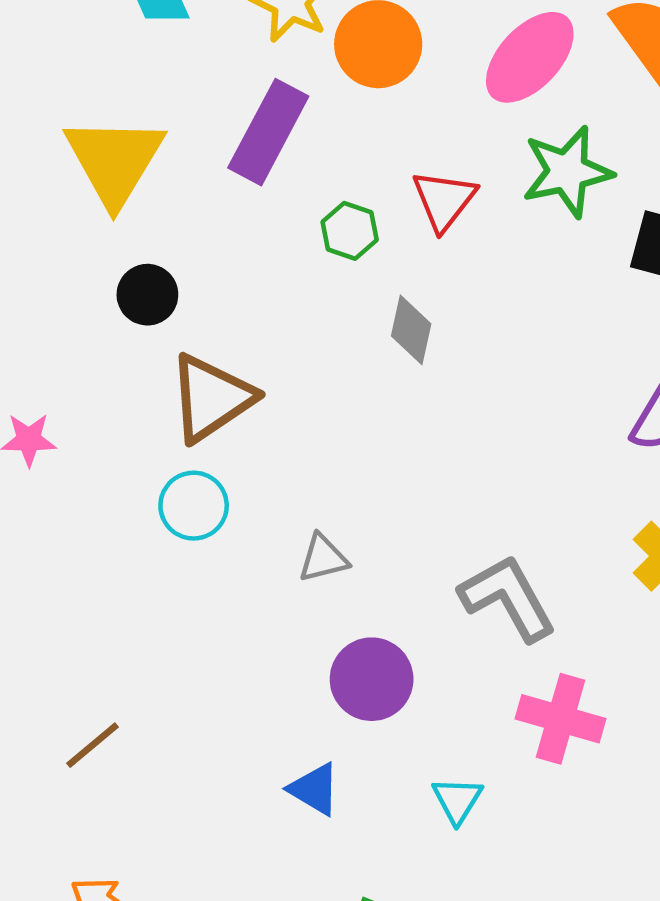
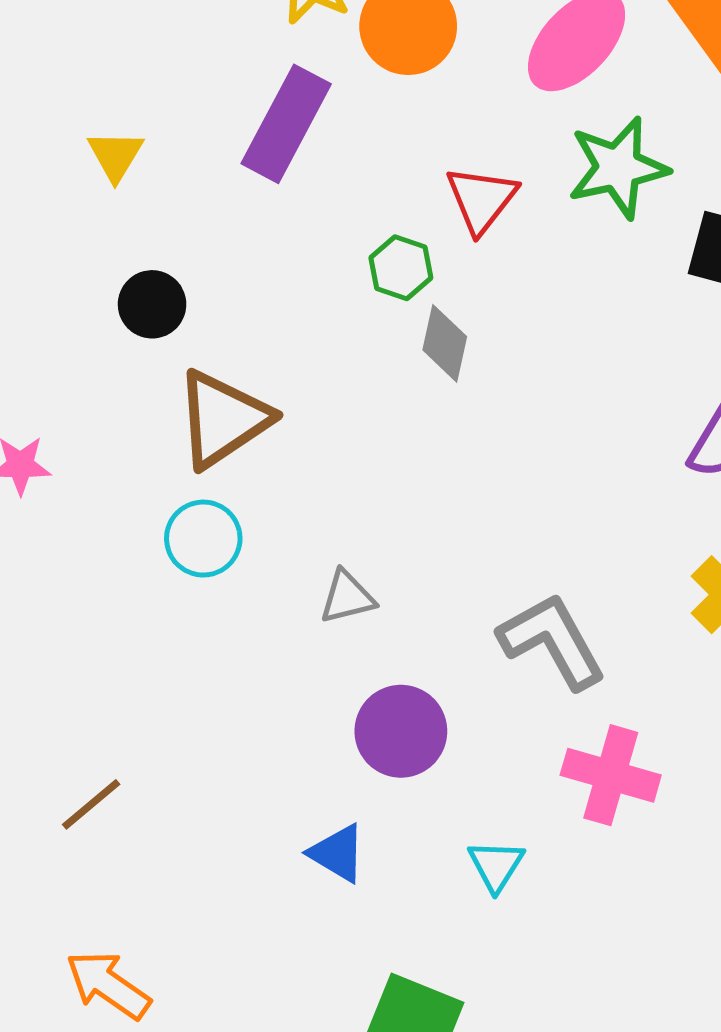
yellow triangle: (114, 161) -> (115, 156), size x0.5
green hexagon: (350, 231) -> (401, 268), moved

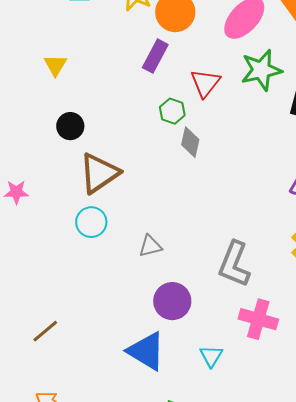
purple rectangle: (286, 124) -> (155, 56), moved, size x0.7
gray L-shape: (552, 641) -> (234, 264), turned -129
blue triangle: (337, 853) -> (146, 351), size x1.6

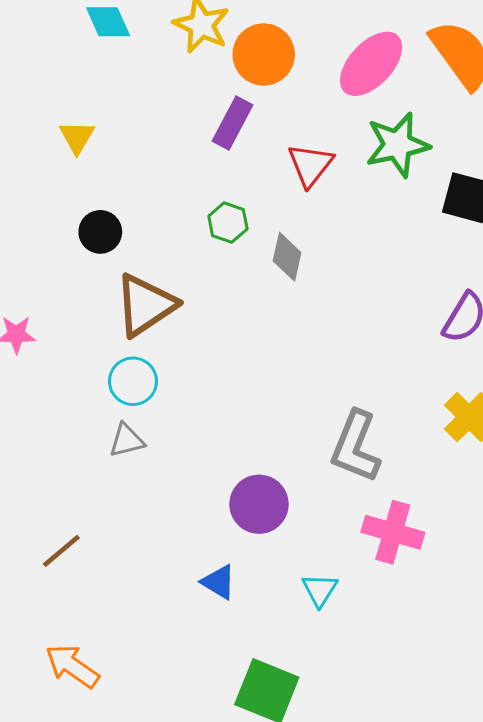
green hexagon: (172, 111) -> (228, 223), moved
gray triangle: (150, 246) -> (127, 440), moved
blue triangle: (146, 351) -> (219, 582), size x0.6

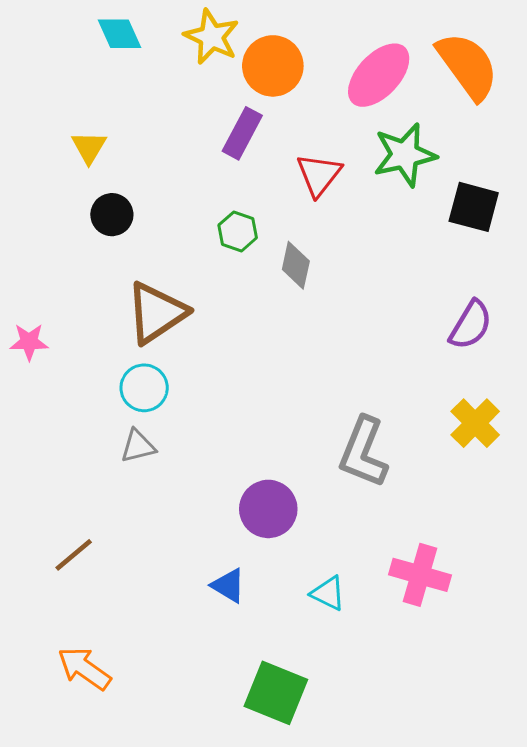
black circle: (100, 232) -> (112, 215), moved
pink cross: (393, 532) -> (420, 575), moved
cyan triangle: (320, 590) -> (328, 593), turned -36

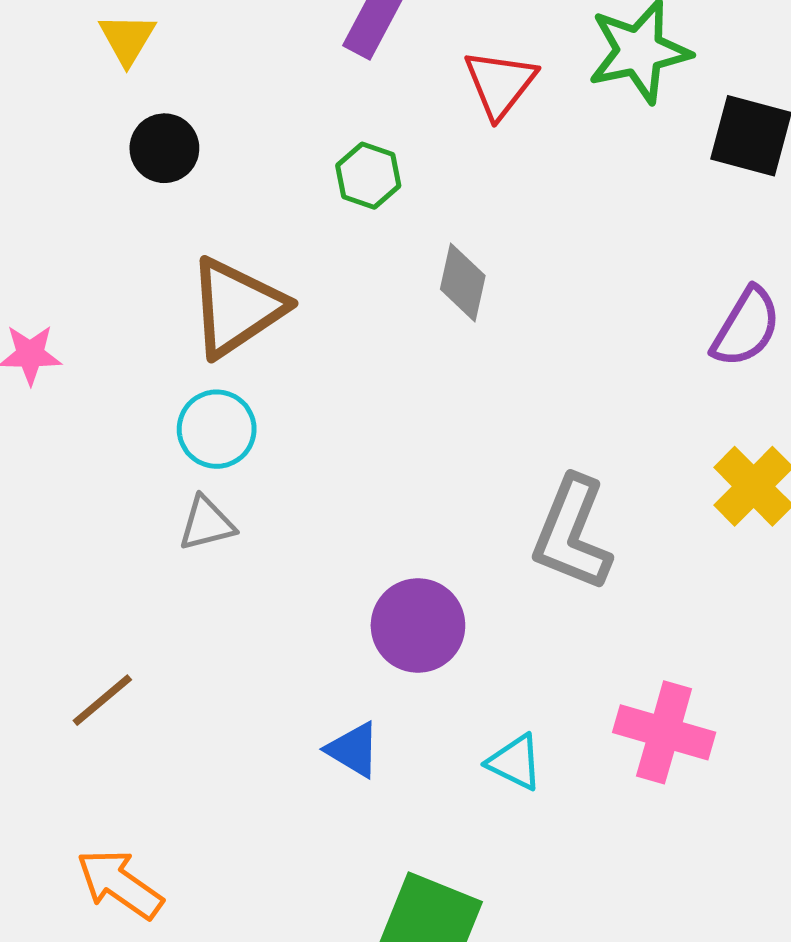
gray diamond: (296, 265) -> (463, 282), moved

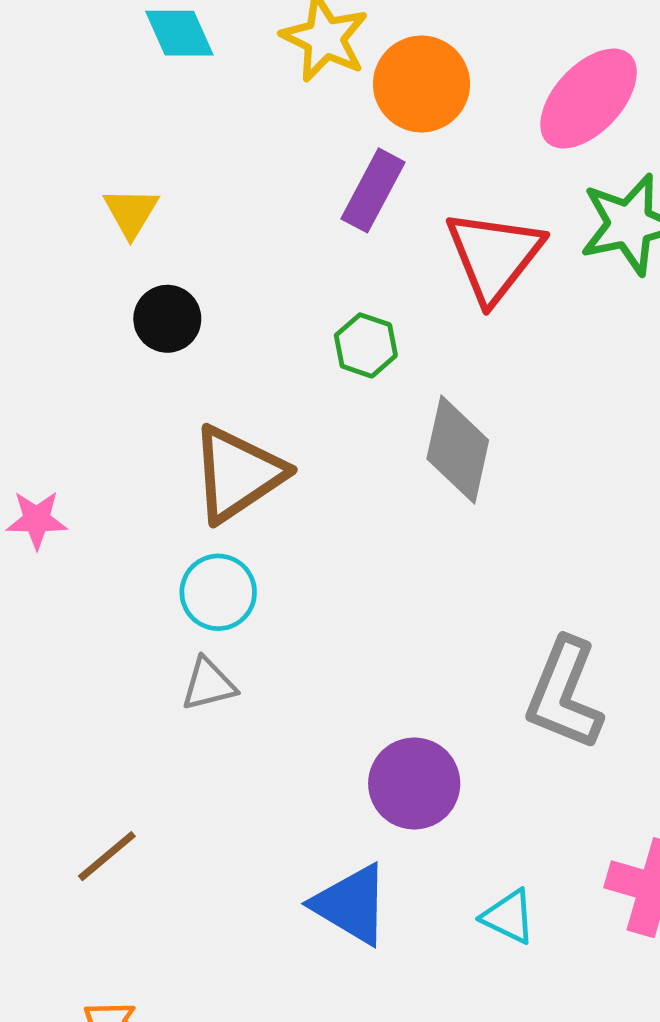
red triangle: (500, 84) -> (494, 256), size x1.4
gray diamond: (463, 282) -> (458, 449), size x1.4
blue triangle: (353, 750) -> (351, 905), size x1.5

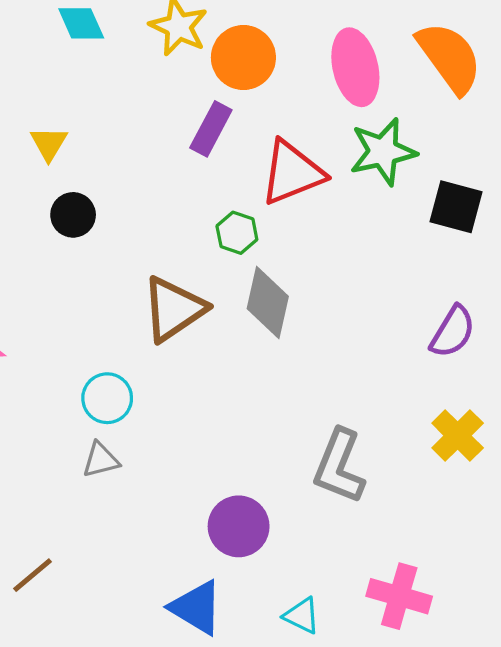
pink ellipse: (589, 98) -> (355, 67), turned -56
red triangle: (494, 256) -> (292, 173), turned 30
green hexagon: (366, 345) -> (237, 233), moved
brown triangle: (238, 474) -> (174, 309), moved

